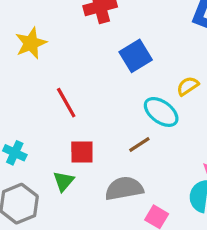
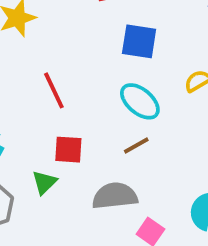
blue square: (136, 56) -> (139, 41), turned 36
cyan ellipse: (161, 112) -> (140, 101), moved

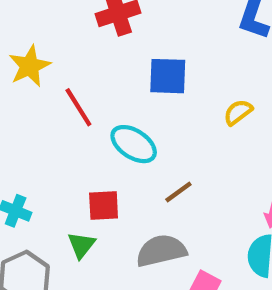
red line: (54, 90) -> (78, 107), moved
cyan ellipse: (140, 101) -> (134, 144), moved

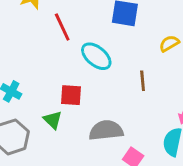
brown line: (178, 192) -> (143, 81), moved, turned -66
green triangle: (81, 245) -> (53, 120), turned -30

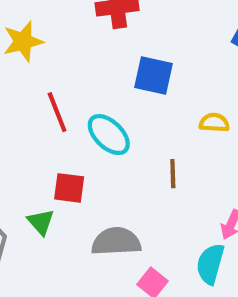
red line: (62, 27) -> (57, 112), moved
yellow semicircle: (169, 43) -> (214, 123), turned 30

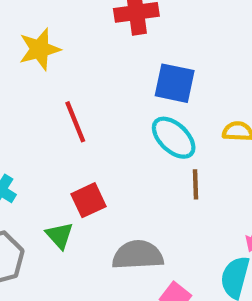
cyan ellipse: (109, 135) -> (174, 138), moved
red square: (69, 188) -> (88, 200), turned -32

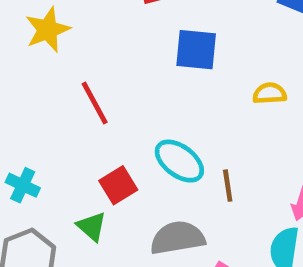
cyan ellipse: (174, 138) -> (179, 161), moved
brown line: (196, 184) -> (228, 186), moved

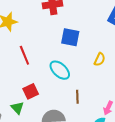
yellow semicircle: (270, 93) -> (100, 59), turned 112
cyan ellipse: (179, 161) -> (60, 70), moved

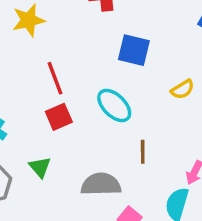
yellow semicircle: (100, 59) -> (183, 89), turned 32
red square: (31, 91) -> (59, 117), moved

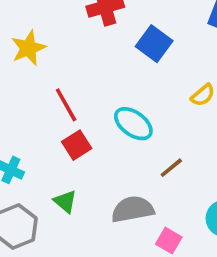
blue square: (134, 50) -> (154, 44), moved, turned 32
brown line: (143, 152) -> (171, 168), turned 60

